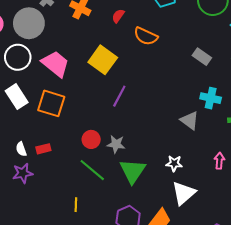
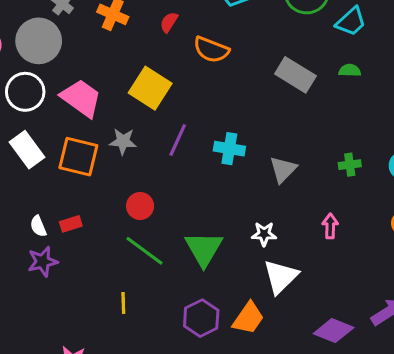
gray rectangle: (202, 57) -> (295, 75), size x1.4
cyan cross: (211, 98) -> (229, 149), moved
gray triangle: (190, 120) -> (283, 170), turned 42
gray star: (116, 144) -> (123, 141), moved

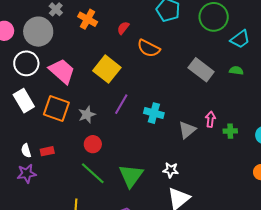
gray star: (123, 141) -> (87, 114), moved, turned -30
pink arrow: (330, 226) -> (210, 119), moved

